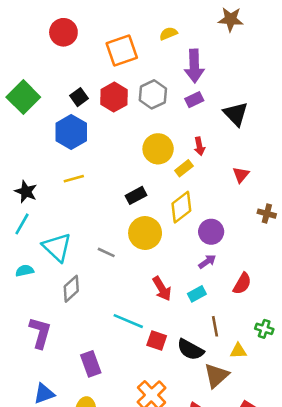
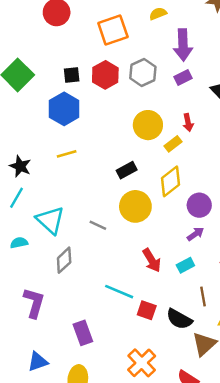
black square: (79, 97) -> (72, 75), turned 30

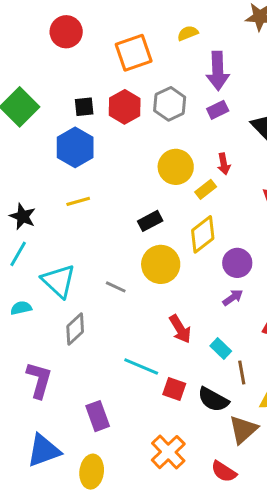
cyan rectangle: (185, 265) -> (221, 348), moved, turned 72
blue triangle: (38, 362) -> (44, 451), size x1.4

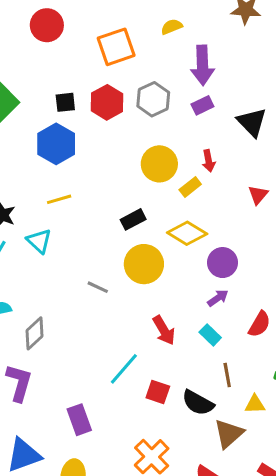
yellow diamond: (203, 234) -> (187, 233), turned 69
cyan triangle: (59, 281) -> (39, 241), moved, size x0.7
gray diamond: (75, 329) -> (34, 333), moved
cyan rectangle: (221, 348) -> (210, 335), moved
cyan line: (141, 366) -> (124, 369), turned -72

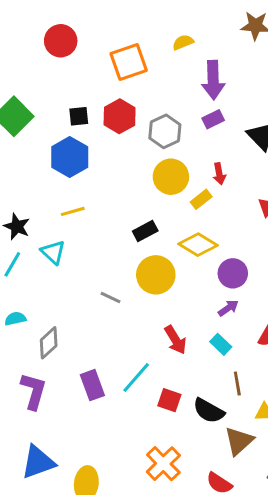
gray hexagon: (153, 99) -> (165, 131), moved
purple rectangle: (79, 420) -> (92, 385), moved

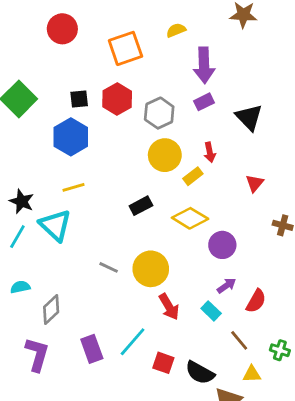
cyan triangle: (53, 252) -> (55, 225), size x1.4
yellow circle: (156, 275) -> (151, 269), moved
purple arrow: (228, 308) -> (227, 286), moved
brown line: (237, 384) -> (239, 340), moved, turned -30

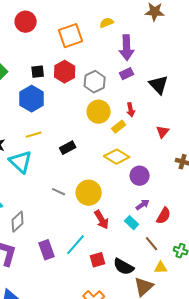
black rectangle: (141, 206) -> (68, 148), moved
red square: (163, 363) -> (98, 260), turned -35

